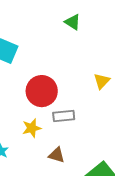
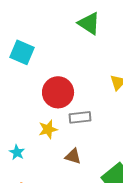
green triangle: (73, 22) -> (89, 23), size x1.4

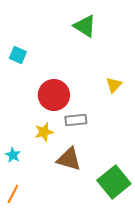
cyan square: (22, 52) -> (18, 55), size x0.7
brown triangle: (73, 156) -> (69, 159), size x1.5

